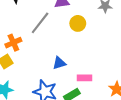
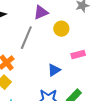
pink rectangle: (85, 78) -> (78, 55), moved

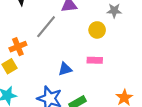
yellow circle: (61, 29) -> (97, 30), moved

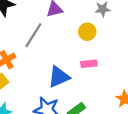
blue triangle: (65, 69) -> (59, 77), size x1.5

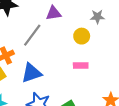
blue triangle: (59, 77) -> (31, 73), moved

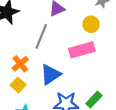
pink rectangle: (81, 66) -> (82, 50), moved, size x1.6

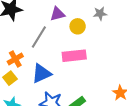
yellow circle: (91, 24) -> (78, 26), moved

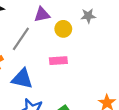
pink rectangle: (74, 56) -> (58, 61), size x0.7
blue triangle: (41, 73) -> (22, 79), turned 35

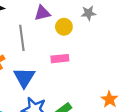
gray line: (21, 39) -> (22, 38), turned -40
blue triangle: (22, 79) -> (24, 77), turned 50

